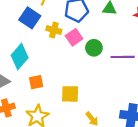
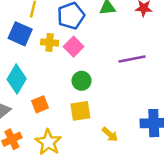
green circle: (94, 48) -> (82, 81), moved

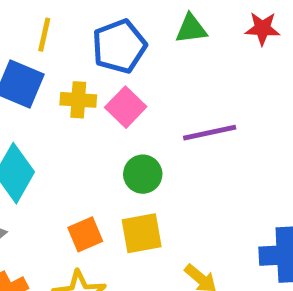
purple line: (132, 59) -> (210, 133), moved
orange square: (40, 104) -> (85, 234), moved

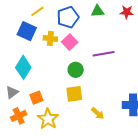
yellow line: (44, 35) -> (37, 11), turned 40
orange square: (85, 234) -> (36, 98), moved

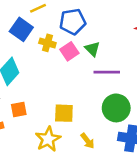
green triangle: (98, 11) -> (92, 49), moved, turned 40
green circle: (76, 70) -> (116, 108), moved, size x1.5
yellow star: (48, 119) -> (48, 139), moved

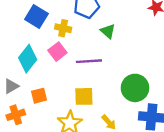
pink square: (69, 51) -> (57, 52), moved
purple line: (107, 72) -> (89, 61), moved

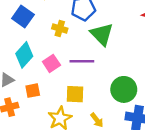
blue square: (36, 16) -> (23, 17), moved
green triangle: (108, 31) -> (102, 34), size x1.6
pink square: (57, 52) -> (51, 63), moved

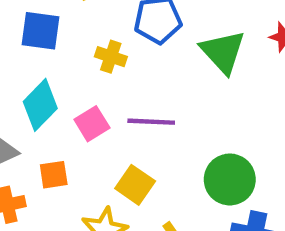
blue square: (23, 17) -> (40, 31), turned -30
green triangle: (102, 34) -> (223, 52), moved
yellow square: (75, 94) -> (135, 185), turned 30

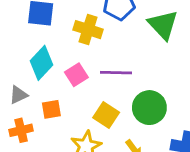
yellow cross: (111, 57) -> (88, 30), size x1.4
green circle: (230, 179) -> (149, 108), moved

